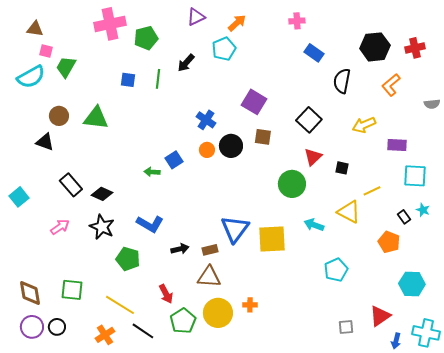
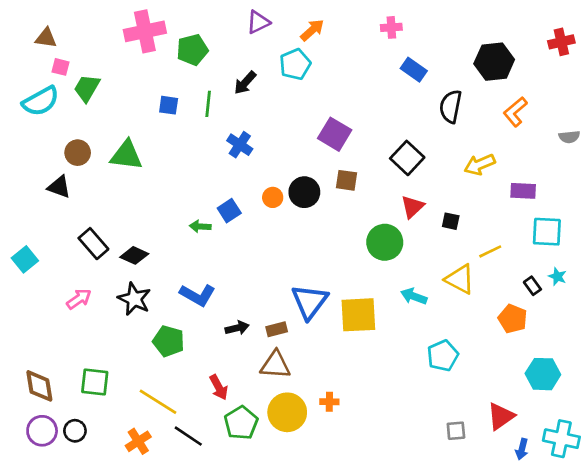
red cross: (415, 48) -> (561, 42), moved
blue cross: (206, 120) -> (240, 145), moved

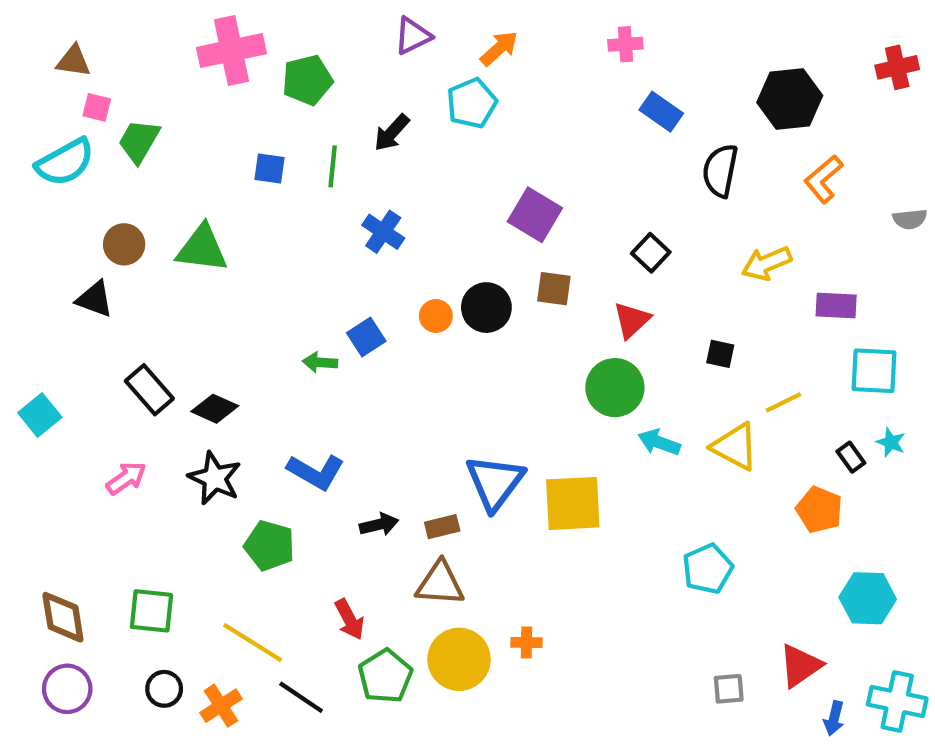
black square: (407, 158) -> (651, 253), size x0.7
red triangle: (412, 207) -> (632, 320), moved
cyan arrow: (414, 296) -> (659, 442), moved
black circle: (75, 431) -> (164, 689), moved

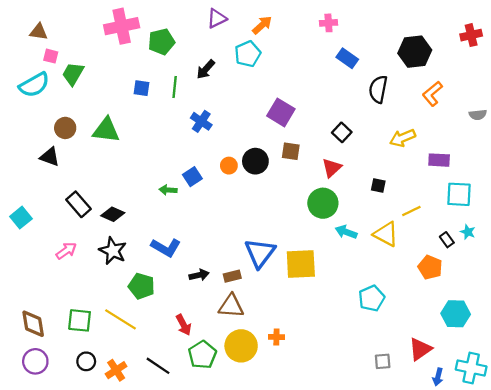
yellow line: (253, 642) -> (120, 319), moved

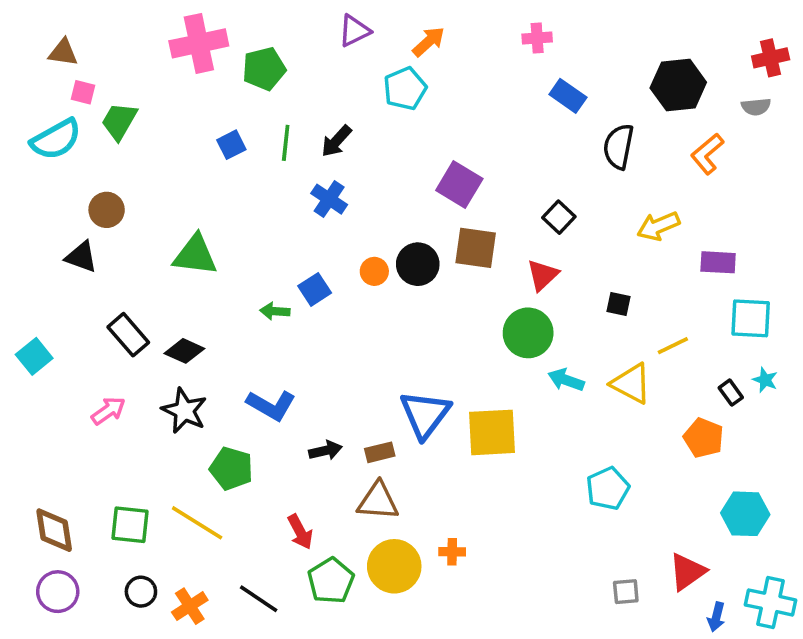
black arrow: (206, 69) -> (336, 141), moved
blue square: (142, 88) -> (231, 145), turned -35
gray semicircle: (478, 115) -> (756, 107), moved
green triangle: (106, 130) -> (195, 255), moved
brown square: (291, 151) -> (476, 248), size x1.4

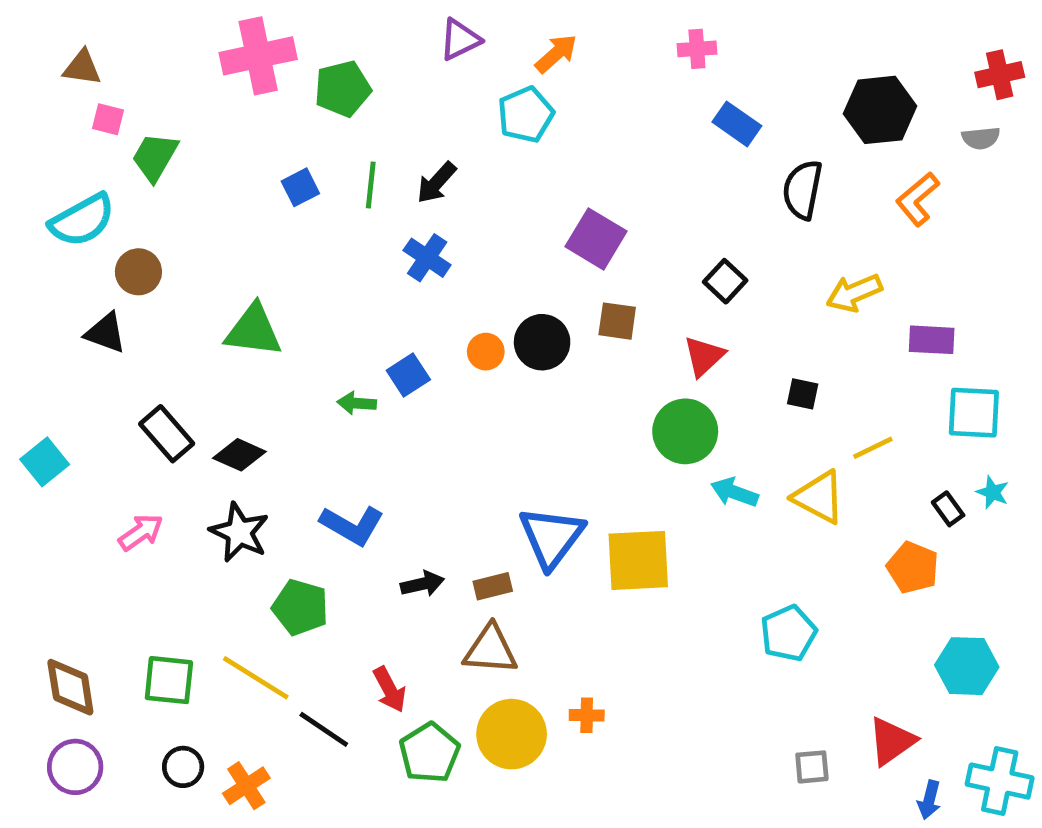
cyan semicircle: (56, 139) -> (82, 220), moved
brown square: (476, 248) -> (617, 321), size x0.7
black line: (259, 599) -> (324, 729), moved

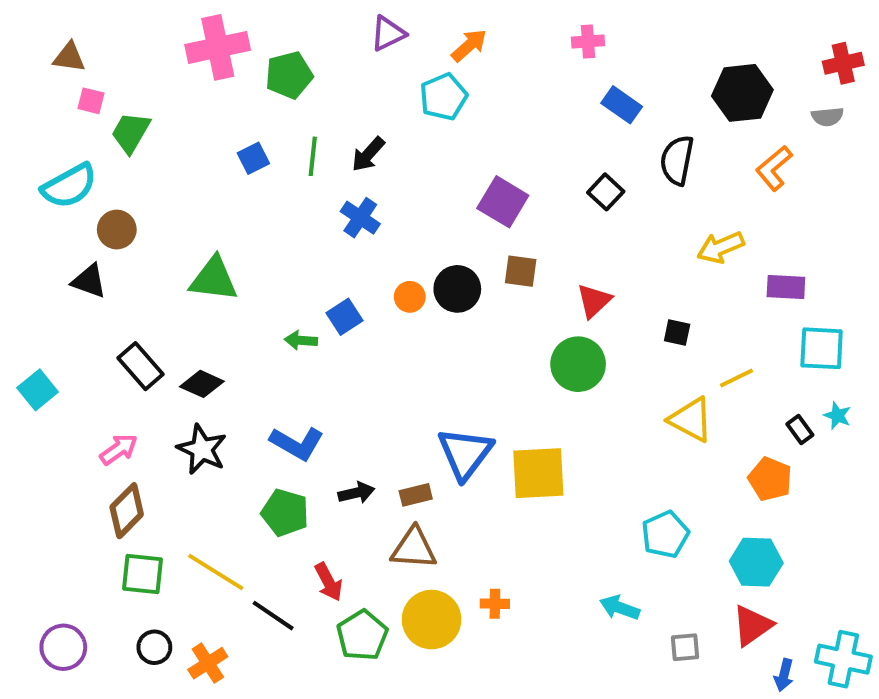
black square: (725, 281) -> (606, 192), moved
cyan arrow: (734, 492) -> (620, 608), moved
green pentagon: (300, 607) -> (285, 513), moved
cyan hexagon: (967, 666) -> (756, 562), moved
brown diamond: (70, 687) -> (127, 511), moved, turned 54

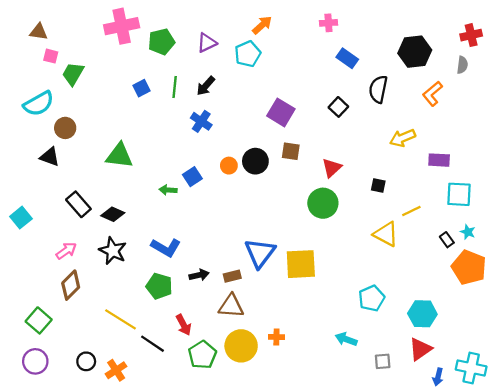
purple triangle: (388, 34) -> (207, 43), moved
gray semicircle: (828, 117) -> (462, 65), turned -77
orange pentagon: (770, 479) -> (469, 267), moved, size x1.4
green square: (142, 574) -> (39, 320), moved, turned 35

